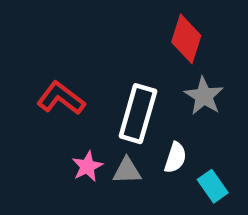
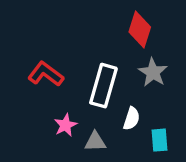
gray triangle: (127, 171) -> (95, 142), moved
cyan rectangle: (213, 186) -> (160, 140), turned 30

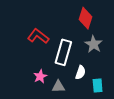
red L-shape: (46, 74) -> (38, 36), moved

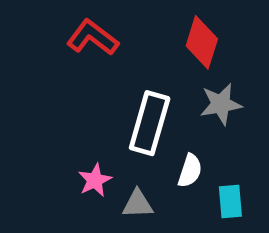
red L-shape: (38, 36) -> (93, 38), moved
gray star: (94, 44) -> (221, 104), turned 30

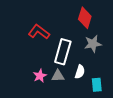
red L-shape: (93, 38) -> (39, 32), moved
gray triangle: (138, 204) -> (58, 76), moved

